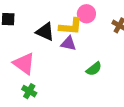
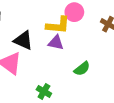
black triangle: (45, 32) -> (23, 40), moved
green cross: (29, 91) -> (44, 91), moved

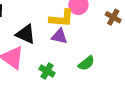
green cross: (44, 91) -> (47, 71), moved

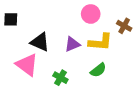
yellow L-shape: (62, 18) -> (100, 42), moved
purple triangle: (59, 36) -> (72, 44), turned -35

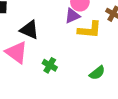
purple triangle: (72, 44) -> (72, 16), moved
green semicircle: (98, 70) -> (97, 73), moved

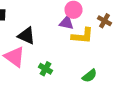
purple triangle: (72, 16) -> (66, 23), turned 35

